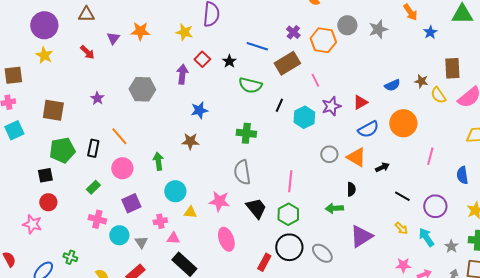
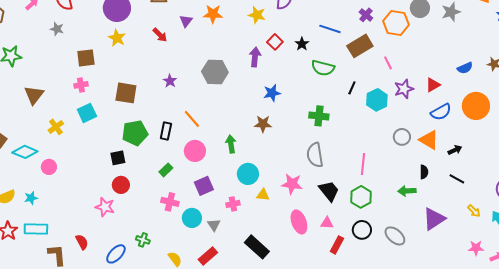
black line: (402, 196) -> (457, 179), moved
pink triangle: (173, 238) -> (327, 223), moved
black circle: (289, 247) -> (362, 230), size x0.7

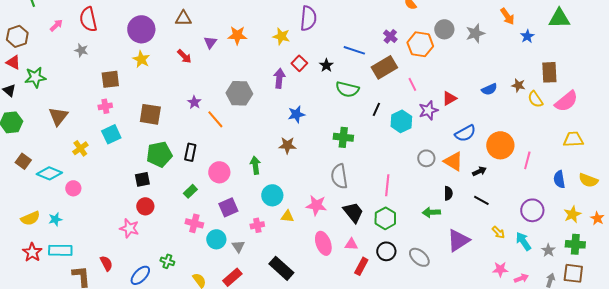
red triangle: (433, 85) -> (449, 98), moved
orange circle: (476, 106) -> (500, 145), moved
orange line: (192, 119) -> (215, 119), moved

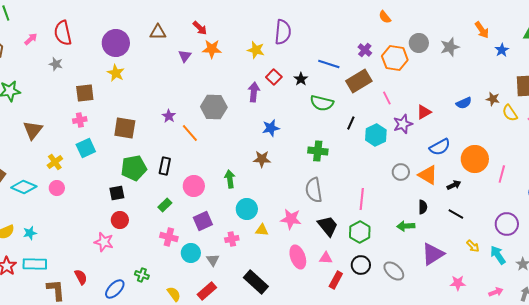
red arrow: (184, 56) -> (200, 28), moved
pink circle: (73, 188) -> (57, 188), moved
pink star: (500, 269) -> (458, 283), moved

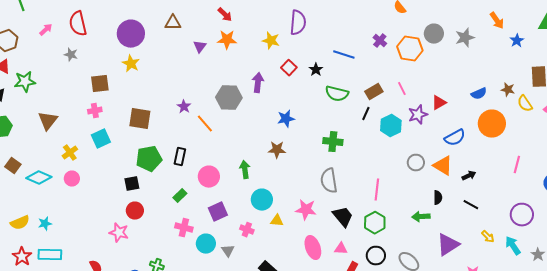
red arrow: (200, 28) -> (225, 15), moved
brown rectangle: (359, 81) -> (374, 92), moved, size x0.7
purple arrow: (254, 92) -> (258, 83), moved
orange circle: (475, 159) -> (492, 124), moved
pink cross: (232, 239) -> (247, 230), turned 32

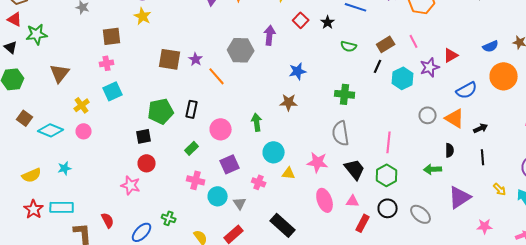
green semicircle: (337, 94) -> (349, 46), size x0.7
brown square: (140, 119) -> (170, 59), moved
black line: (471, 205) -> (483, 157), turned 56
cyan star: (45, 224) -> (65, 168), moved

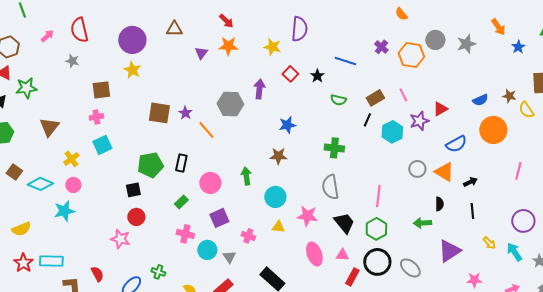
cyan circle: (274, 152) -> (275, 197), moved
cyan star: (65, 168) -> (64, 211), moved, size x1.5
black circle: (388, 208) -> (377, 262), size x1.4

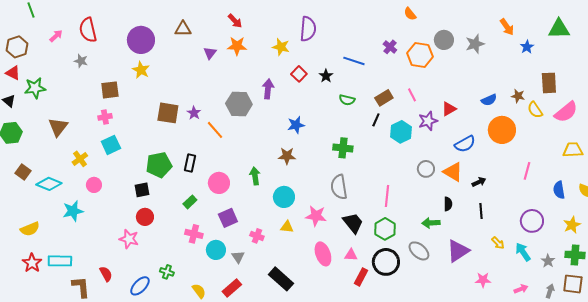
pink circle: (73, 185) -> (94, 185), moved
gray ellipse: (410, 268) -> (419, 251), moved

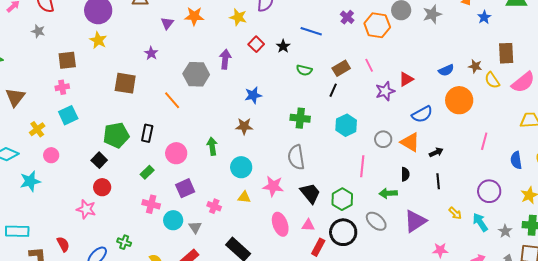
purple star: (194, 113) -> (151, 53), moved
cyan hexagon: (401, 132) -> (346, 125), moved
black square: (142, 190) -> (99, 160), turned -35
pink line: (387, 196) -> (362, 166), moved

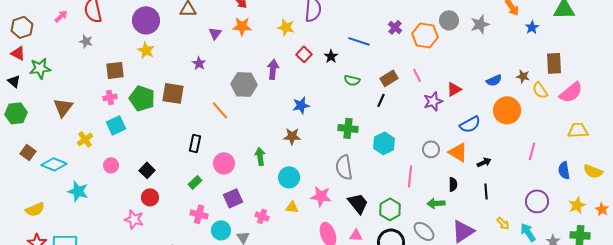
cyan hexagon: (346, 125) -> (384, 143), moved
green pentagon: (116, 135) -> (142, 98), moved, turned 30
pink circle: (51, 155) -> (111, 165), moved
cyan star: (30, 181) -> (78, 191), turned 30

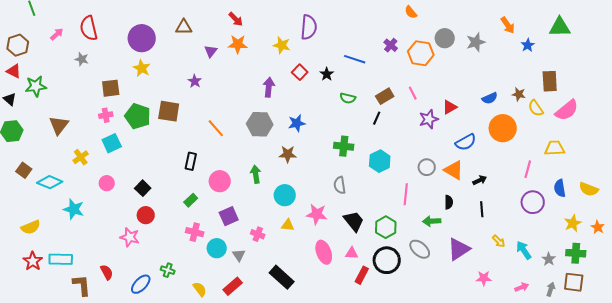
gray hexagon: (244, 84) -> (260, 124), moved
yellow trapezoid: (578, 130) -> (555, 148), moved
gray semicircle: (344, 167) -> (340, 185), size x0.7
purple circle: (537, 201) -> (533, 202), moved

